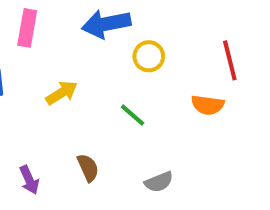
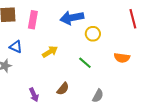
red line: (230, 60) -> (133, 19), moved
brown semicircle: (88, 168) -> (63, 89), turned 64
gray semicircle: (159, 182) -> (98, 96), turned -40

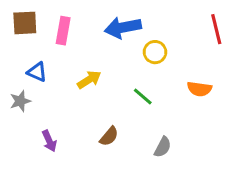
purple arrow: (34, 95) -> (49, 141), moved

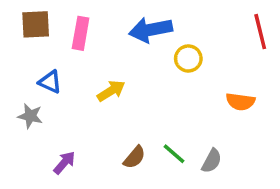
green line: (143, 97) -> (174, 154), moved
gray star: (20, 101) -> (30, 116), turned 30
purple arrow: (49, 141) -> (64, 163), turned -115
gray semicircle: (163, 147) -> (212, 161), moved

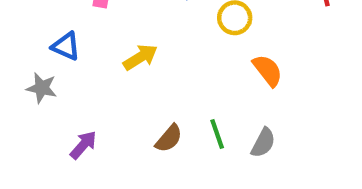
orange semicircle: (240, 102) -> (268, 70), moved, turned -136
green line: (174, 154) -> (217, 134), turned 30

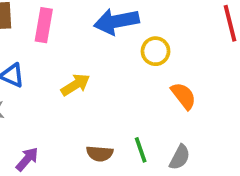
brown semicircle: (169, 138) -> (100, 154), turned 55

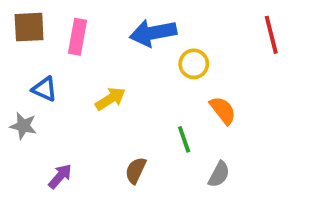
green line: (141, 150) -> (184, 139), moved
brown semicircle: (100, 154) -> (136, 170), turned 110

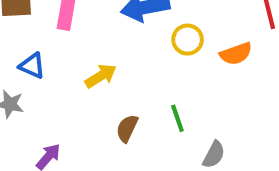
orange semicircle: (223, 110) -> (236, 54), moved, turned 108
brown semicircle: (136, 170) -> (127, 128), moved

